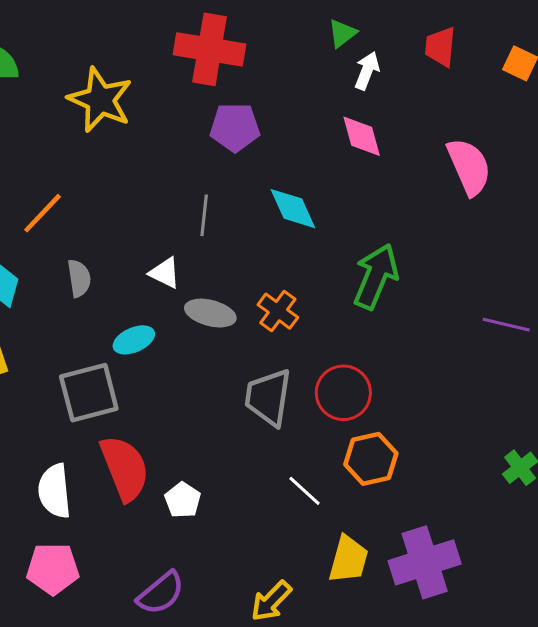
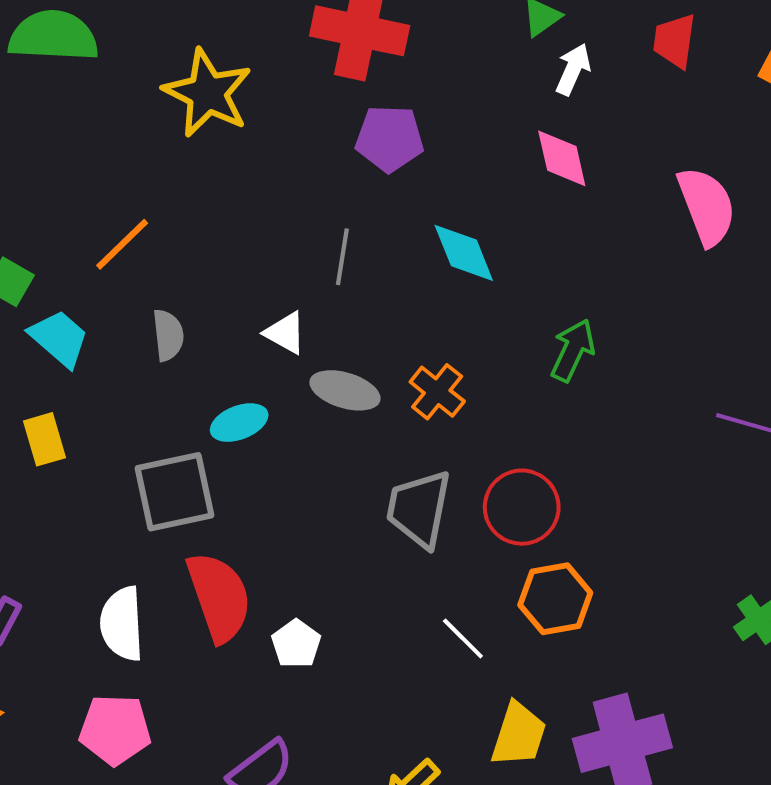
green arrow: (376, 276) -> (573, 350), size x0.7

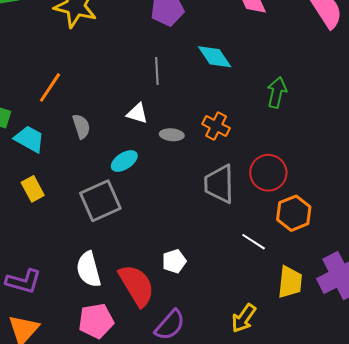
gray ellipse: (345, 390) -> (172, 135), size x0.7
red semicircle: (219, 597) -> (137, 285), moved
white pentagon: (296, 644) -> (174, 261), turned 30

